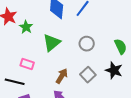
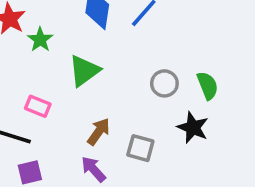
gray circle: (87, 44) -> (164, 83), moved
gray square: (88, 75) -> (140, 148), moved, turned -35

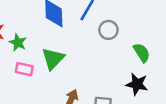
gray circle: (164, 83) -> (108, 30), moved
pink rectangle: (38, 106) -> (24, 69), moved

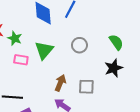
gray circle: (108, 30) -> (79, 45), moved
black star: (137, 84) -> (114, 68), turned -30

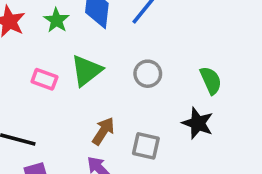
green star: (15, 38) -> (56, 20), moved
black star: (114, 68) -> (198, 123), turned 30

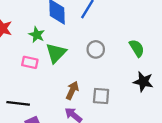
green star: (56, 20) -> (37, 35), moved
black star: (198, 123) -> (143, 82), moved

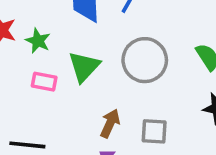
green star: (37, 35) -> (38, 41), moved
gray circle: (96, 49) -> (145, 60), size x1.6

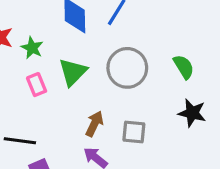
pink rectangle: (44, 82) -> (37, 85), turned 55

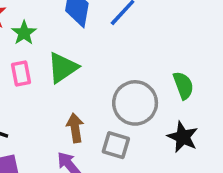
gray circle: (127, 68) -> (135, 103), moved
brown arrow: (94, 124) -> (75, 128), turned -45

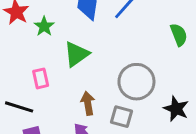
pink rectangle: (21, 73) -> (41, 78), moved
green semicircle: (183, 85) -> (179, 35), moved

